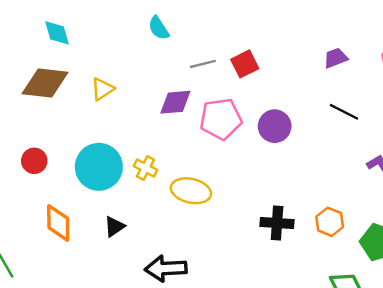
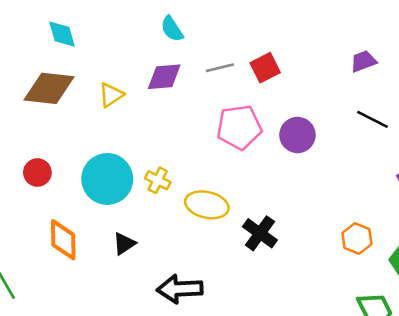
purple diamond: (175, 102) -> (164, 77), moved
black cross: (277, 223) -> (260, 233), moved, turned 32

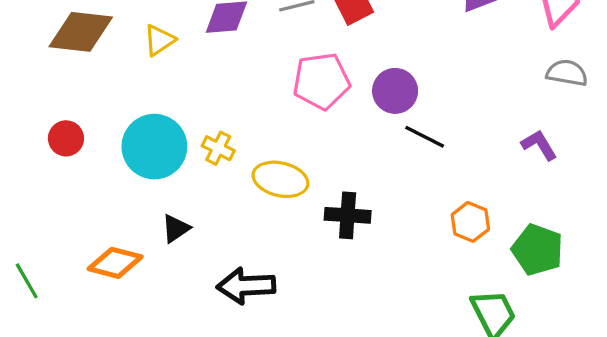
black line: (372, 119) -> (425, 137), moved
black cross: (260, 233) -> (348, 215), turned -32
orange diamond: (63, 240) -> (115, 263), moved, turned -75

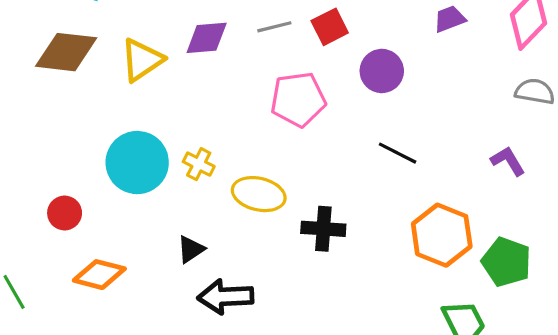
yellow triangle: (159, 40) -> (142, 60), size x1.4
purple circle: (395, 91) -> (382, 71), moved
red circle: (66, 138) -> (65, 213), moved
orange hexagon: (470, 222) -> (442, 235), size x1.6
black triangle: (176, 228) -> (191, 249), moved

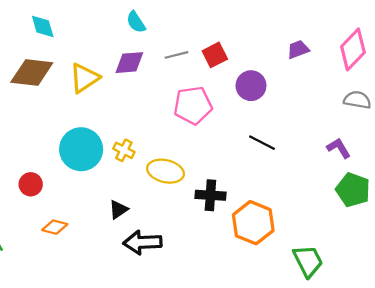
orange hexagon: (442, 235) -> (253, 223), moved
green pentagon: (506, 262) -> (353, 190), moved
orange diamond: (99, 275) -> (55, 227), size x0.7

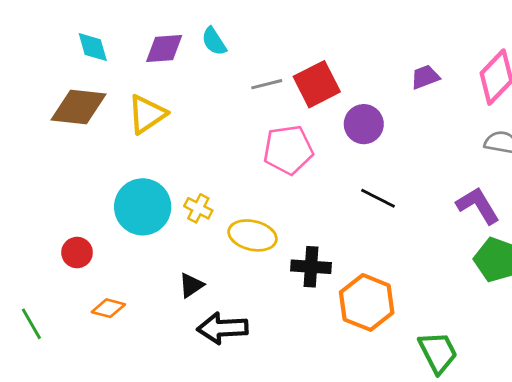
red square: (215, 55) -> (317, 84), size x1.4
purple diamond: (129, 63) -> (164, 49), moved
purple L-shape: (339, 148) -> (478, 205), size x1.4

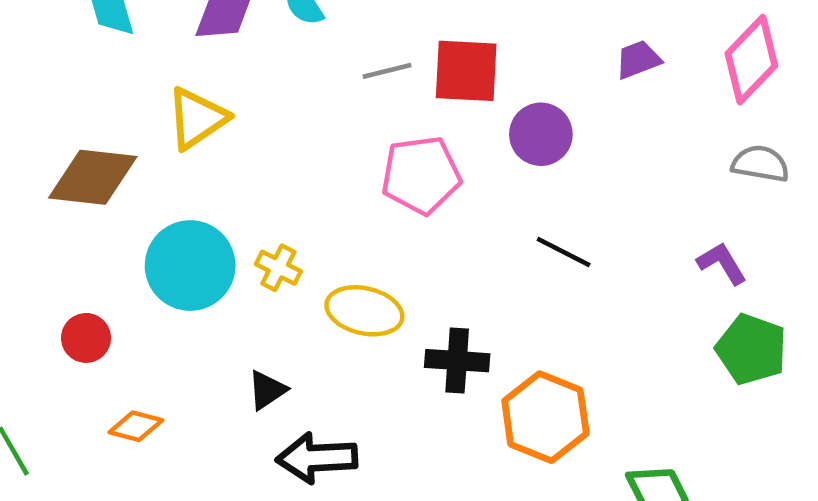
red square: (317, 84) -> (466, 71), turned 30
brown diamond: (78, 107) -> (93, 177), moved
purple L-shape: (478, 205) -> (722, 263), size x0.7

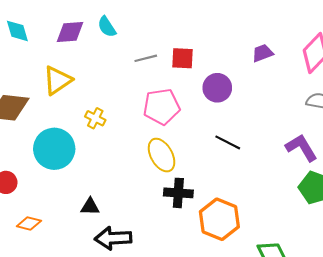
red square: (466, 71) -> (183, 58), size x0.7
purple L-shape: (722, 263) -> (301, 148), size x1.4
yellow cross: (278, 268) -> (95, 118), moved
yellow ellipse: (364, 311) -> (162, 155), moved, turned 48
black triangle: (267, 390) -> (90, 207), turned 36

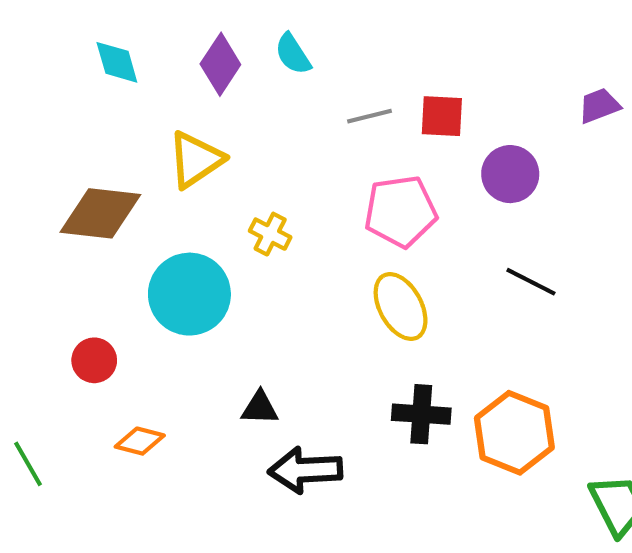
purple diamond: (70, 32) -> (220, 64), turned -52
black cross: (178, 193) -> (421, 414), moved

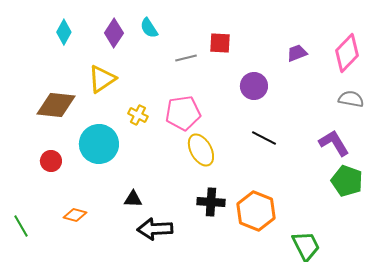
cyan diamond: (117, 62) -> (64, 32), turned 45
red square: (442, 116) -> (220, 43), moved
pink pentagon: (401, 211) -> (183, 113), moved
red circle: (94, 360) -> (51, 161), moved

